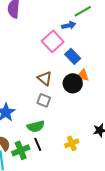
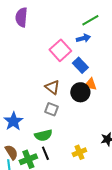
blue arrow: (69, 25) -> (83, 38), moved

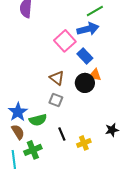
blue arrow: (83, 38) -> (88, 29), size x1.5
green semicircle: (43, 135) -> (38, 120), moved
brown semicircle: (11, 152) -> (18, 132), moved
black line: (45, 153) -> (62, 134), moved

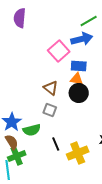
blue rectangle: (85, 56) -> (79, 66), turned -42
orange triangle: (95, 75) -> (77, 79), moved
yellow cross: (84, 143) -> (78, 153), size x1.5
green cross: (33, 150) -> (17, 156), moved

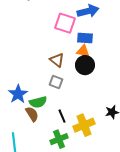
pink square: (59, 51) -> (65, 23), turned -30
brown semicircle: (12, 142) -> (32, 114), moved
green cross: (17, 156) -> (59, 139), moved

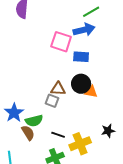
orange triangle: (83, 51) -> (91, 92), moved
brown triangle: (57, 60) -> (58, 89), moved, turned -35
black line: (62, 116) -> (58, 135), turned -48

